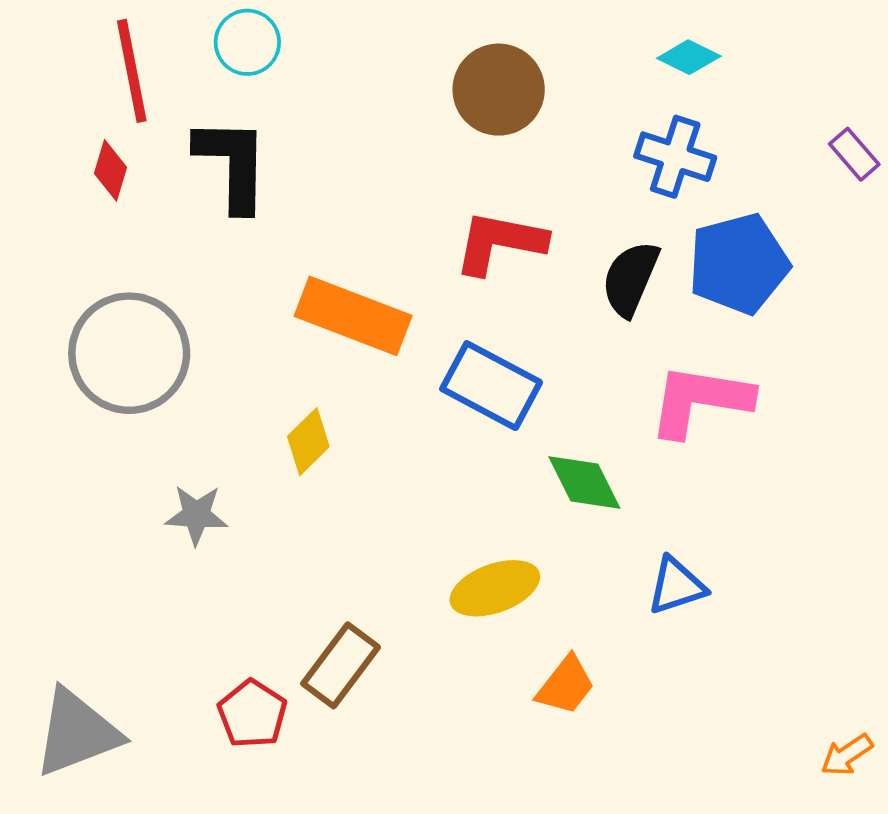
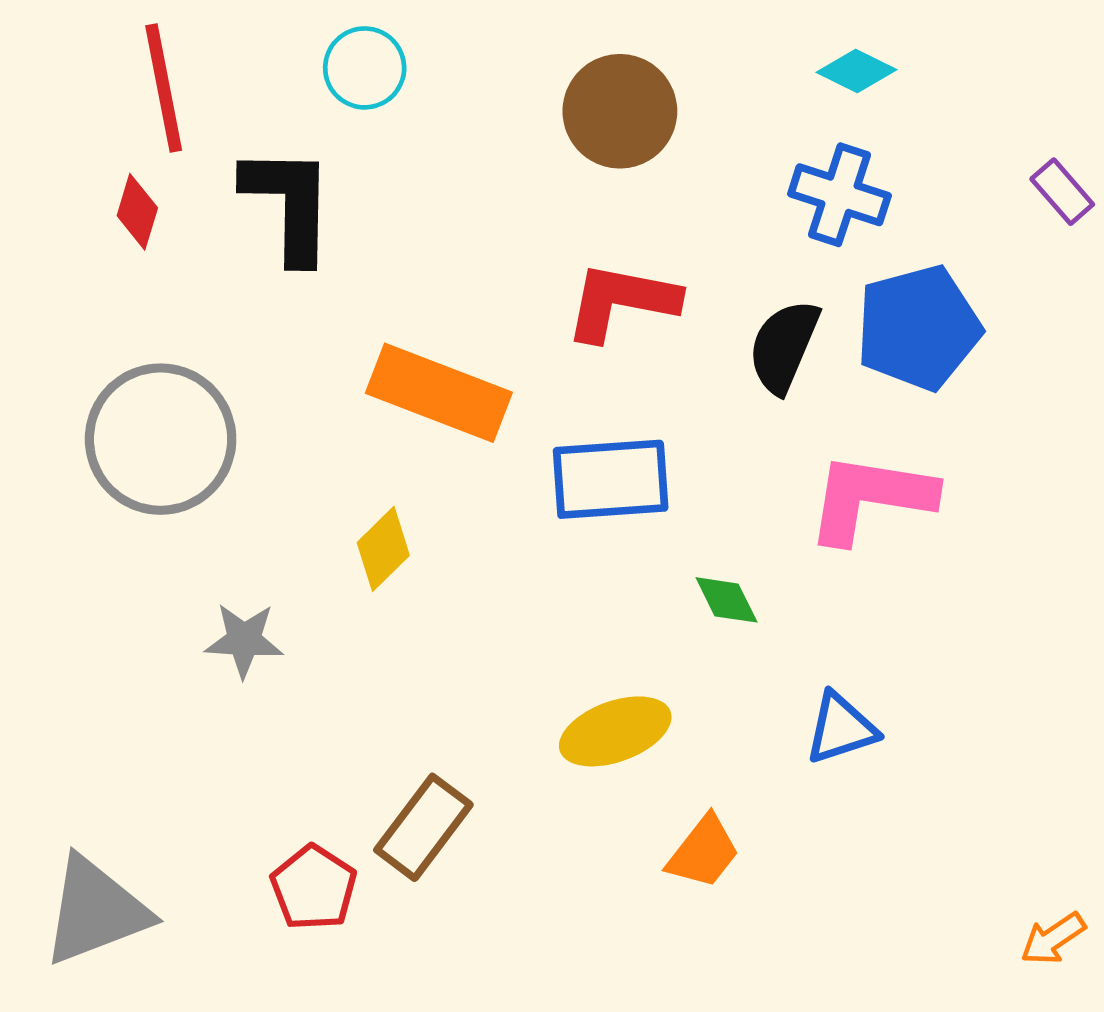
cyan circle: (247, 42) -> (365, 68), moved
blue rectangle: (491, 386) -> (611, 479), turned -32
green diamond: (584, 483) -> (727, 600), size x0.7

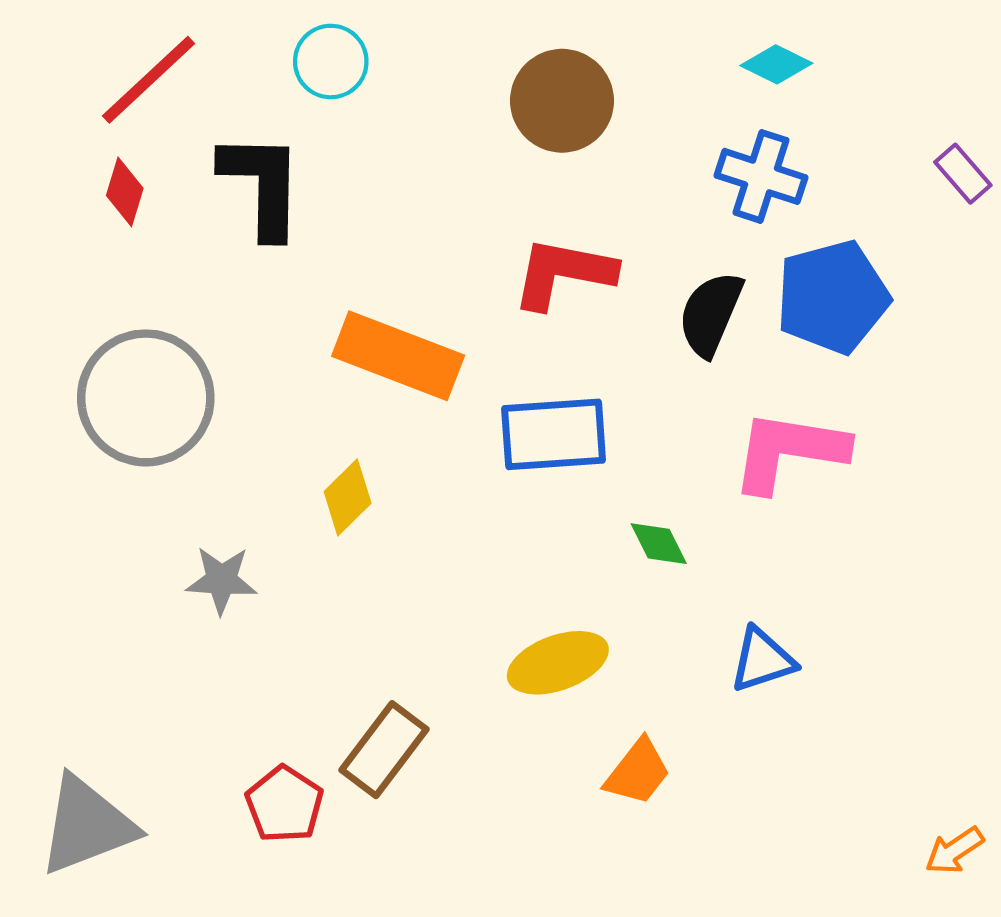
red line: (164, 88) -> (149, 80), turned 58

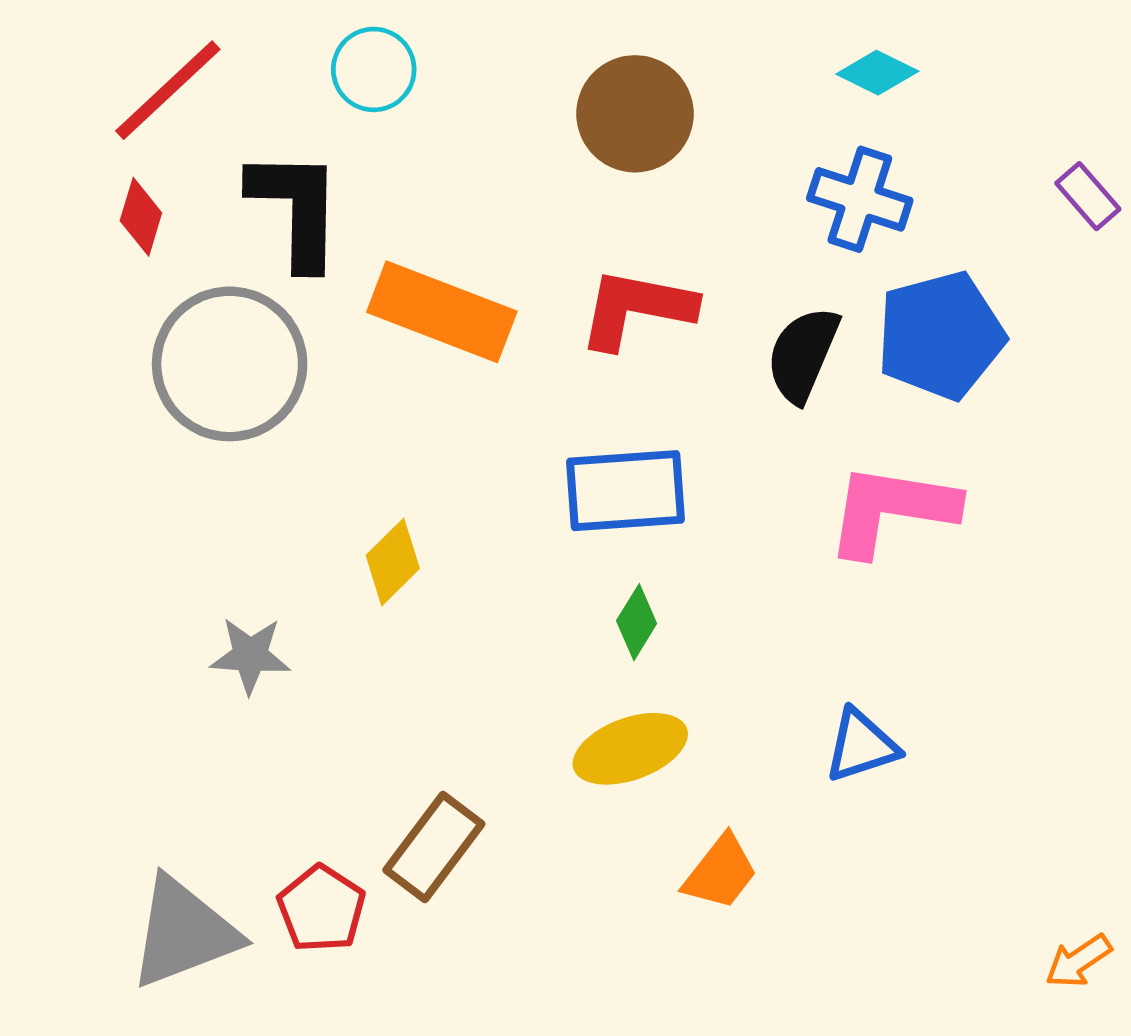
orange rectangle: (398, 356) -> (442, 312), moved
gray circle: (146, 398) -> (230, 364), moved
green diamond: (659, 544) -> (637, 622), moved, turned 58
gray triangle: (87, 825) -> (184, 933), moved

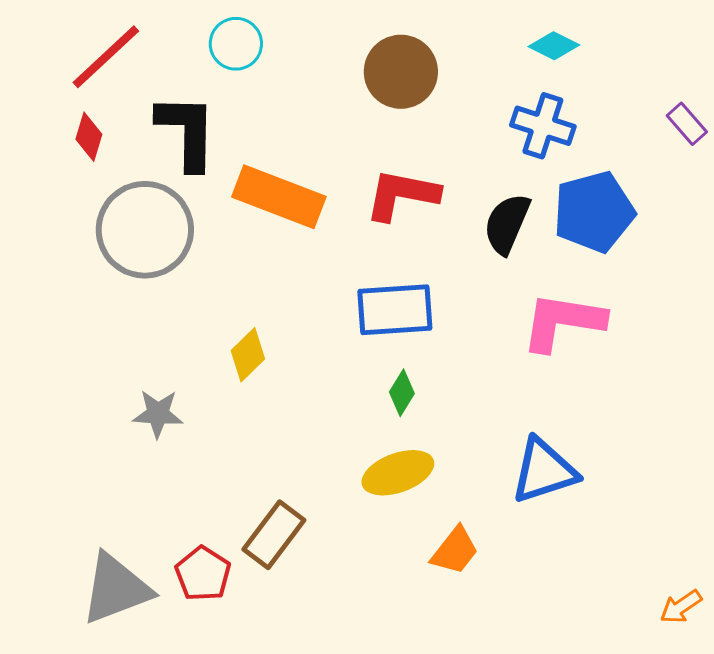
blue triangle: (861, 746) -> (544, 471), size x1.4

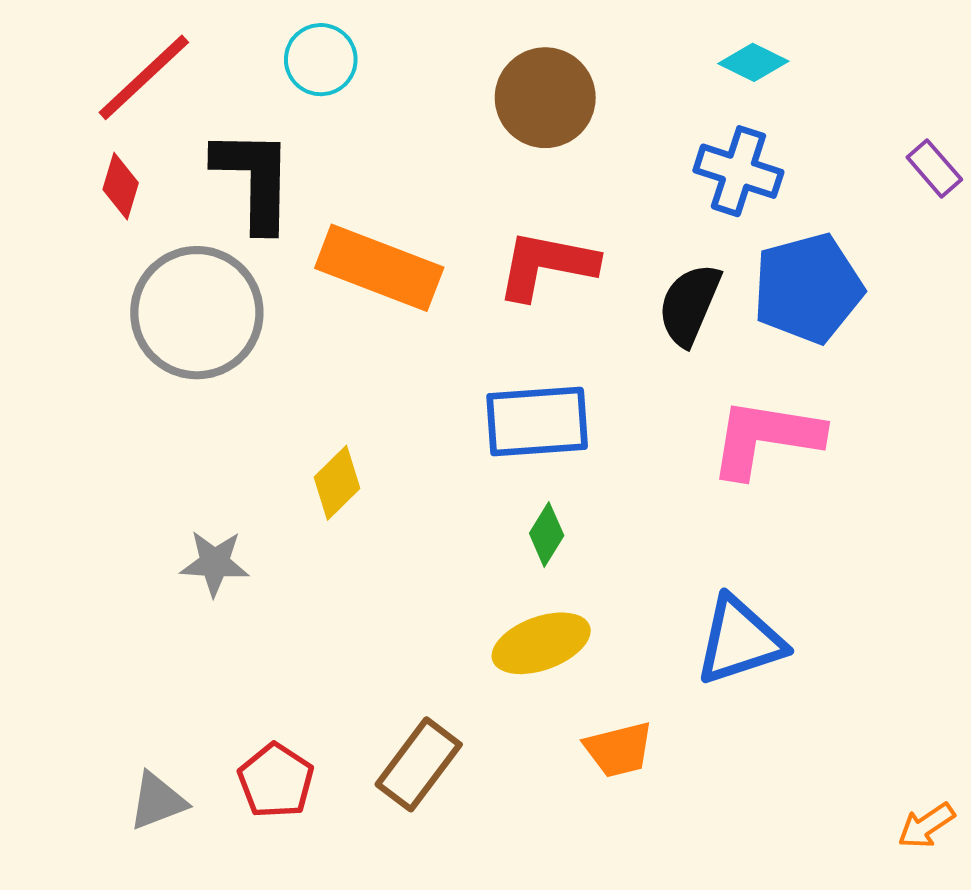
brown rectangle: (274, 535) -> (419, 764), moved
orange trapezoid: (455, 551) -> (619, 749), turned 38
gray triangle: (116, 589) -> (157, 801), size x0.6

